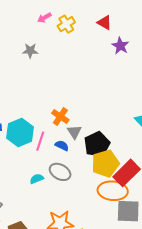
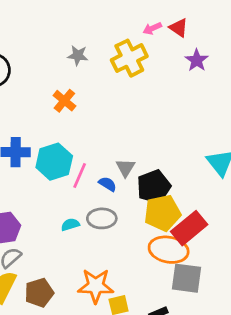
pink arrow: (44, 18) -> (152, 28), moved
yellow cross: (66, 24) -> (129, 58), moved, size x1.5
orange cross: (60, 116) -> (64, 101), moved
gray ellipse: (60, 172) -> (102, 218), turned -35

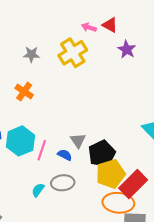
pink arrow: (152, 28) -> (89, 27), turned 48
cyan semicircle: (70, 225) -> (38, 190), turned -32

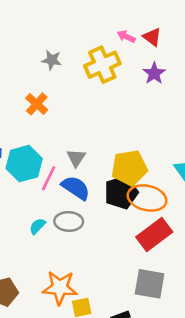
purple star: (127, 49) -> (154, 73), moved
gray triangle: (78, 141) -> (76, 158), moved
blue semicircle: (65, 155) -> (76, 188), size x1.6
yellow pentagon: (111, 174) -> (129, 168), moved
orange ellipse: (118, 203) -> (147, 198), moved

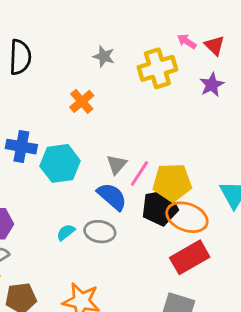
pink line: (49, 178) -> (139, 173), moved

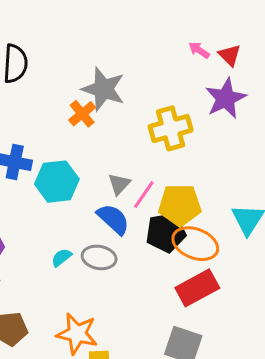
gray star: (104, 56) -> (103, 89), moved, size x1.8
yellow cross: (157, 68) -> (171, 128), moved
purple star: (212, 85) -> (226, 98), size x1.5

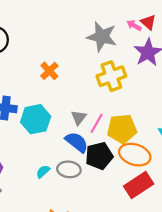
pink arrow: (199, 50) -> (134, 25), moved
gray star: (103, 89) -> (102, 37), moved
black pentagon: (166, 232) -> (99, 156), moved

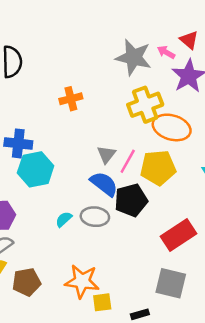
pink arrow: (134, 25) -> (166, 52), moved
orange cross: (49, 71) -> (71, 99), turned 30
cyan hexagon: (36, 119) -> (36, 169), moved
orange ellipse: (135, 155) -> (172, 127), moved

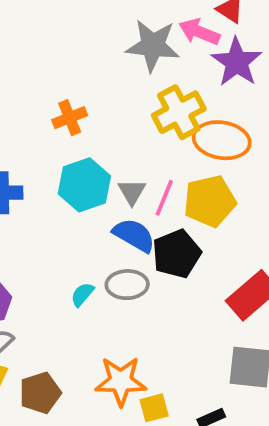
pink arrow: (166, 52) -> (199, 32), size x1.5
cyan hexagon: (36, 169) -> (84, 185), moved

